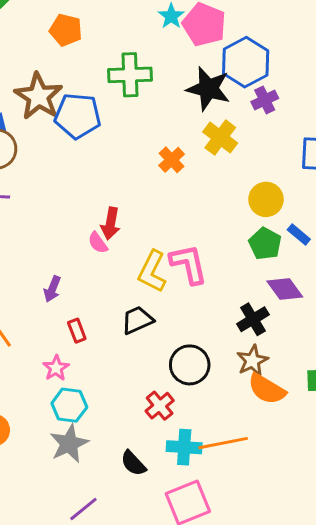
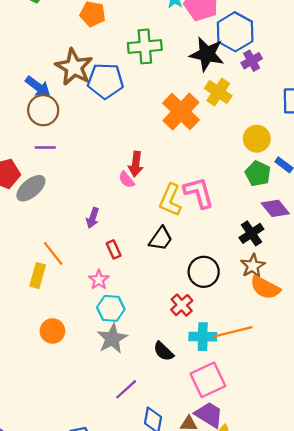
orange cross: (172, 160) -> (181, 111), size x1.8
black trapezoid: (137, 320) -> (161, 239), turned 152

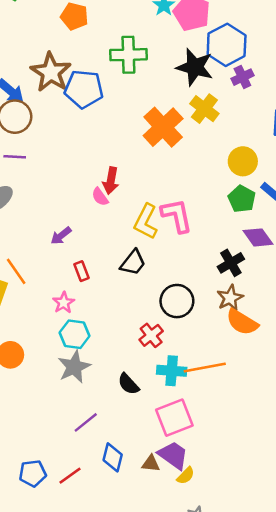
purple arrow: (93, 218) -> (61, 236), turned 30

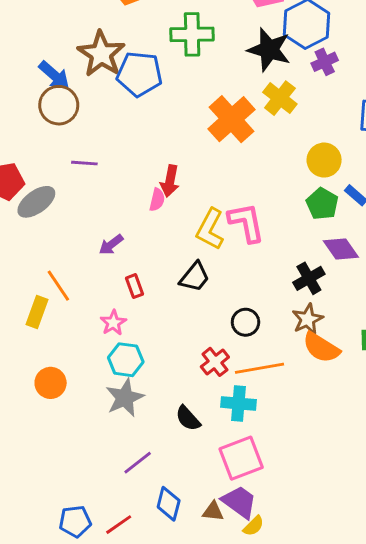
purple line: (15, 157) -> (84, 163), moved
pink semicircle: (100, 197) -> (157, 200), turned -132
black circle: (177, 301) -> (245, 322), size x0.7
orange line: (205, 368) -> (260, 368), moved

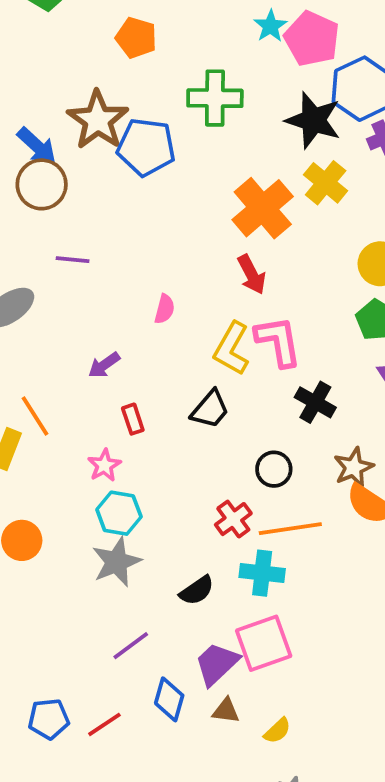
red arrow: (170, 181) -> (252, 274), moved, turned -40
black cross: (309, 278) -> (315, 402), moved, turned -32
black semicircle: (188, 418) -> (197, 591), turned -84
purple trapezoid: (239, 502) -> (217, 664), moved, turned -81

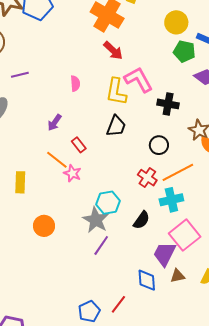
orange line: (35, 416) -> (57, 160), moved
cyan hexagon: (119, 513) -> (108, 203), moved
purple line: (131, 646) -> (101, 245), moved

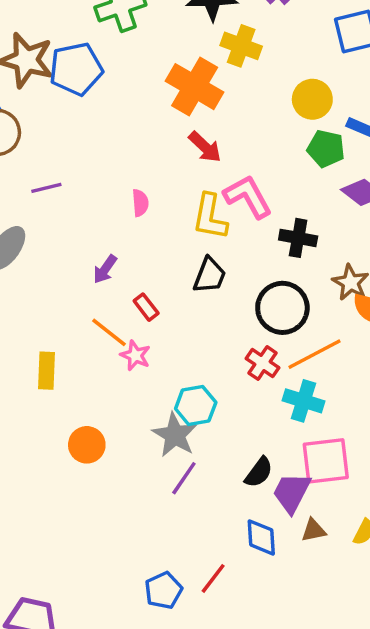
black circle: (159, 145) -> (282, 308), size x1.6
cyan cross: (171, 200) -> (304, 401), turned 30
black semicircle: (141, 220) -> (259, 472), moved
pink square: (185, 235) -> (326, 461), turned 32

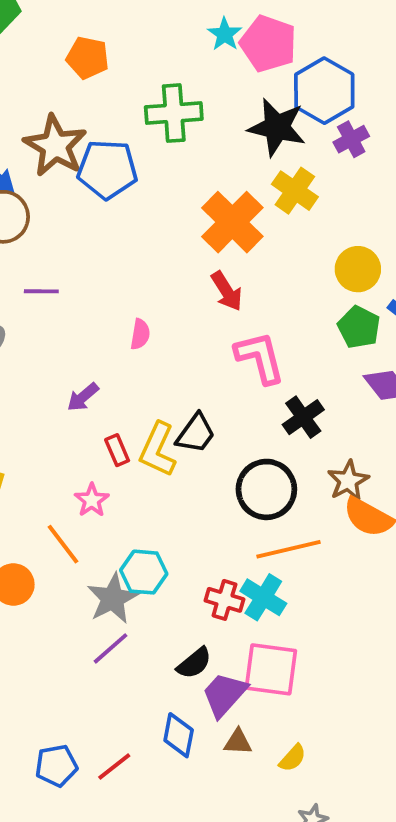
yellow L-shape: (210, 217) -> (158, 450), moved
black cross: (298, 238) -> (303, 417), turned 30
orange line: (109, 332) -> (63, 544), moved
red cross: (263, 363) -> (224, 600), moved, turned -32

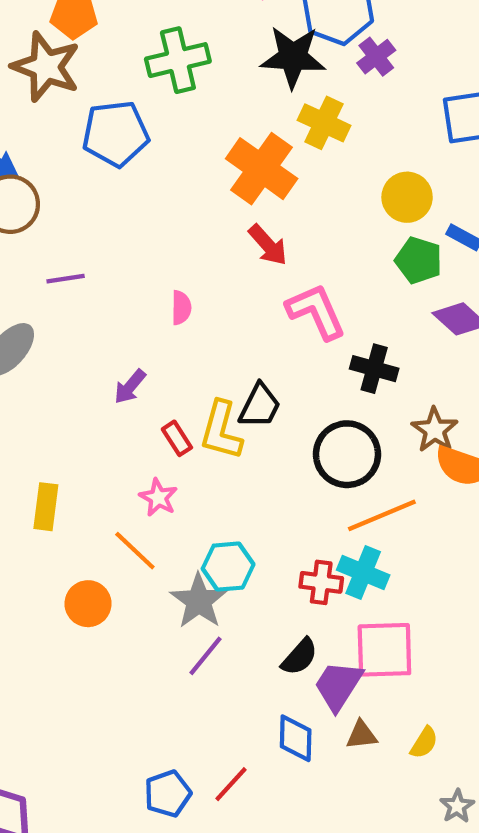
brown star: (55, 146) -> (46, 67), moved
black cross: (303, 417) -> (374, 369), turned -30

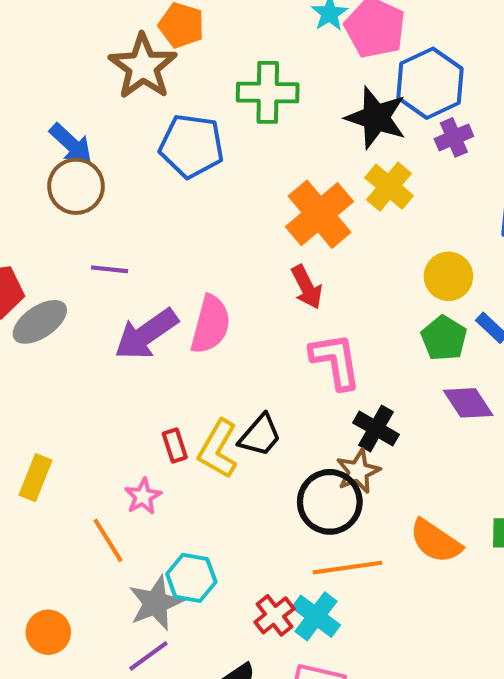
pink semicircle: (181, 308) -> (210, 325), size x1.8
purple arrow: (130, 387) -> (146, 334), moved, size x1.8
brown star: (435, 430) -> (358, 471), moved
red cross: (321, 582) -> (274, 615), turned 30
orange circle: (88, 604) -> (48, 632), moved

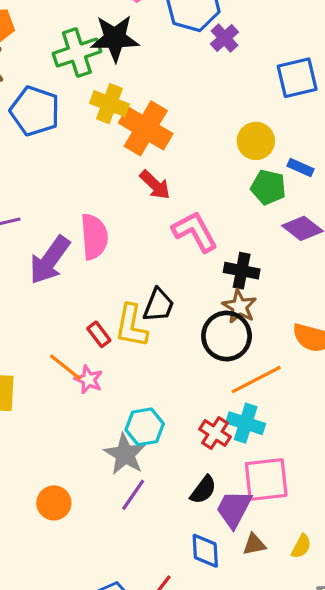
black star: (376, 118) -> (115, 38), moved
blue pentagon: (192, 146) -> (35, 111), turned 30
yellow cross: (389, 187) -> (109, 104), moved
orange line: (108, 540) -> (66, 367), moved

